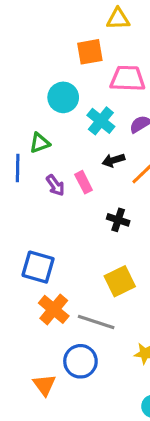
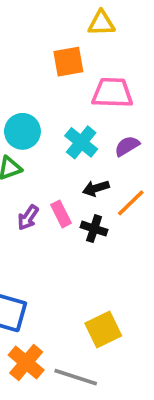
cyan circle: (63, 97) -> (22, 131), moved
purple arrow: (55, 185) -> (28, 218), turned 70
black cross: (118, 220) -> (94, 229), moved

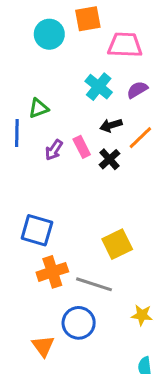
cyan circle: (22, 131) -> (49, 34), moved
black cross: (94, 229) -> (109, 159), turned 30
orange cross: (26, 362) -> (52, 272), turned 32

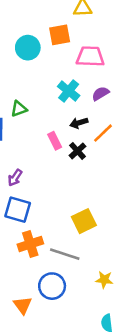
purple arrow: (54, 150) -> (15, 178), moved

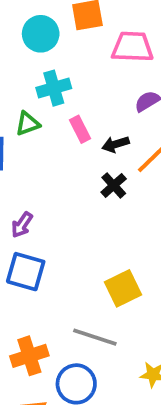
cyan cross: (69, 91) -> (54, 88), moved, turned 35
pink rectangle: (55, 141) -> (80, 129), moved
orange cross: (30, 244) -> (29, 356), moved

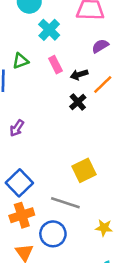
cyan cross: (54, 88) -> (49, 30), moved, turned -30
blue square: (26, 272) -> (19, 183), moved, turned 30

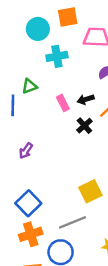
cyan cross: (49, 30) -> (57, 56), turned 36
pink rectangle: (55, 65) -> (63, 103), moved
gray line: (65, 203) -> (72, 222), turned -40

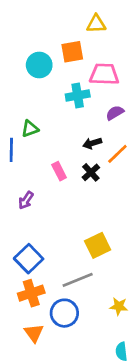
cyan cross: (57, 56) -> (78, 96), moved
pink rectangle: (63, 103) -> (59, 171), moved

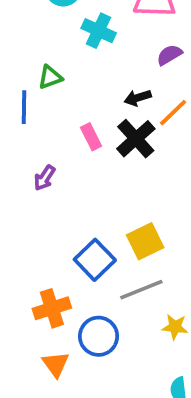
cyan cross: (78, 96) -> (99, 31), moved, turned 35
black cross: (91, 172) -> (136, 139), size x1.5
blue square: (29, 259) -> (95, 260), moved
gray line: (78, 280) -> (141, 290), moved

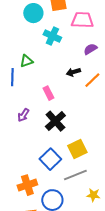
black cross: (136, 139) -> (55, 121), moved

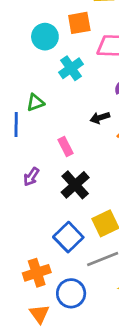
cyan cross: (52, 36) -> (71, 68), turned 30

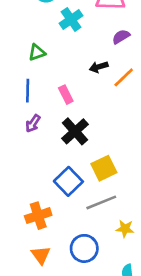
blue line: (16, 125) -> (28, 91), moved
blue circle: (71, 293) -> (84, 248), moved

